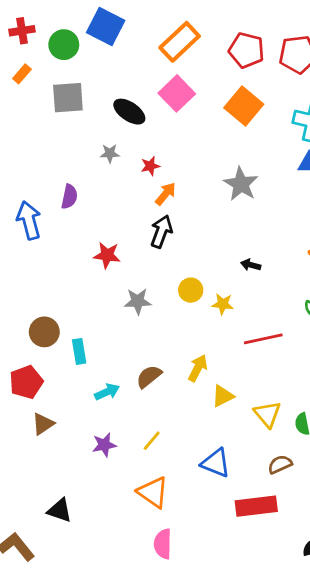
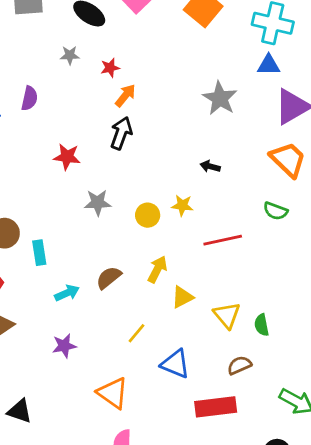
gray star: (241, 184) -> (220, 98), moved
yellow circle: (191, 290) -> (148, 215), moved
yellow line: (152, 441) -> (136, 333), moved

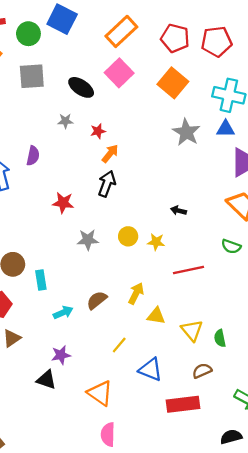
gray star: (220, 98) -> (186, 132), moved
yellow circle: (148, 215) -> (128, 236), moved
yellow triangle: (182, 297) -> (156, 316), turned 36
black triangle: (20, 411) -> (46, 380), moved

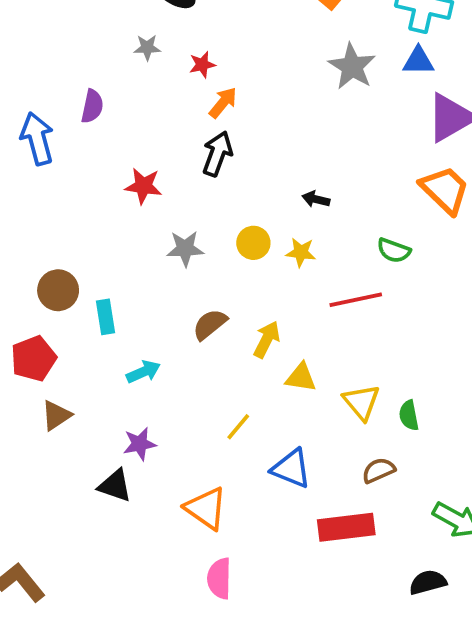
black arrow: (178, 211) -> (316, 199), moved
green semicircle: (231, 246) -> (394, 250), moved
brown semicircle: (97, 300) -> (210, 324), moved

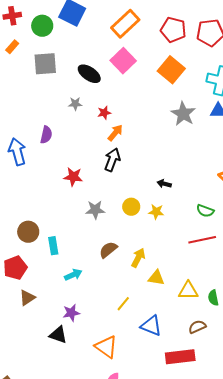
red line: (356, 300) -> (202, 240), moved
yellow triangle: (361, 402) -> (188, 291), turned -50

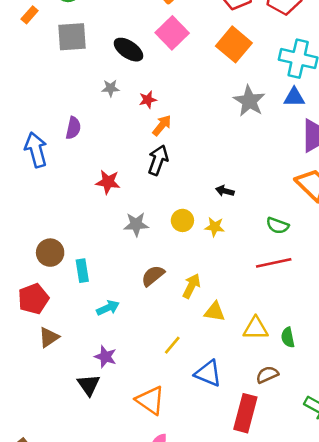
purple star: (71, 313) -> (105, 357), turned 30
black triangle: (58, 335) -> (89, 385), turned 36
red rectangle: (180, 357) -> (245, 413), turned -68

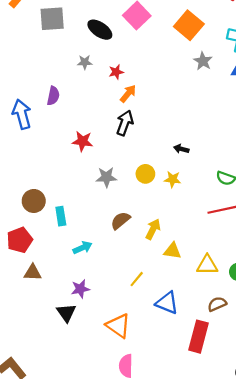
gray star: (249, 101) -> (203, 61), moved, size x0.7
brown triangle: (49, 337) -> (33, 273), turned 36
purple star: (105, 357) -> (80, 289), turned -30

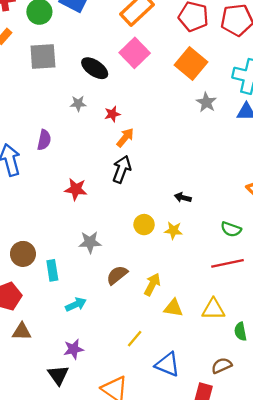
gray star: (106, 177) -> (90, 242), moved
yellow triangle: (207, 265) -> (213, 309), moved

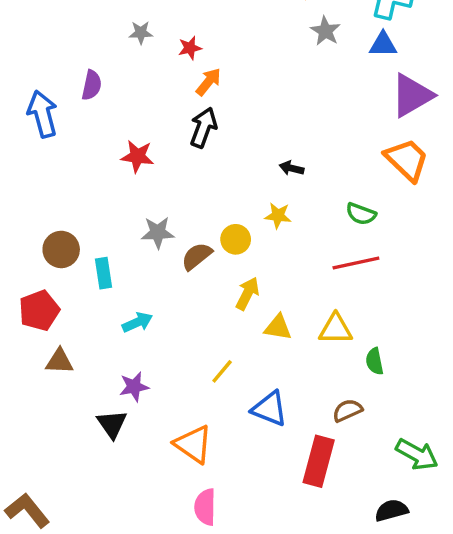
yellow circle: (144, 225) -> (236, 239), moved
brown semicircle: (117, 275) -> (197, 256), moved

